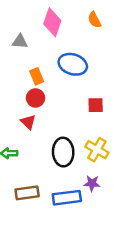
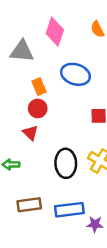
gray triangle: (20, 41) -> (22, 51), size x1.5
purple star: (92, 183) -> (95, 224), moved

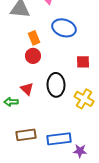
red triangle: (30, 133) -> (27, 89), moved
black ellipse: (66, 163) -> (56, 85), moved

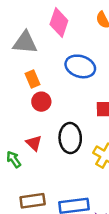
orange rectangle: (34, 38) -> (33, 79), moved
green arrow: (11, 102) -> (14, 159), turned 56

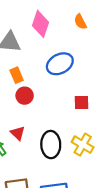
blue ellipse: (80, 66) -> (60, 64), turned -45
black ellipse: (70, 138) -> (51, 145), moved

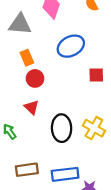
red square: (81, 102) -> (96, 75), moved
red triangle: (18, 133) -> (32, 107), moved

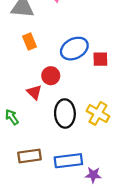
blue ellipse: (71, 46) -> (74, 49), moved
red circle: (35, 78) -> (51, 76), moved

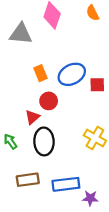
orange rectangle: (29, 41) -> (40, 73), moved
red triangle: (34, 92) -> (32, 117), turned 35
black ellipse: (65, 113) -> (44, 141), moved

